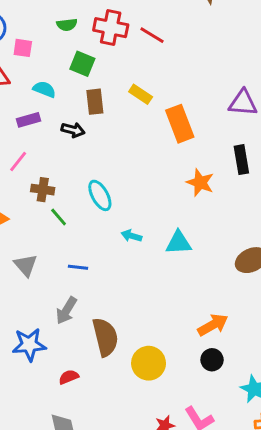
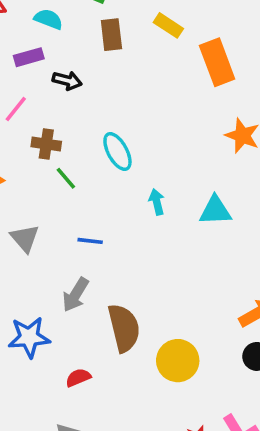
black arrow: (73, 130) -> (67, 81), moved
cyan arrow: (131, 236) -> (157, 202), turned 60

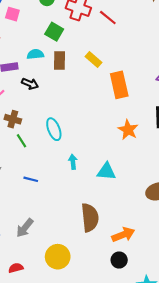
cyan semicircle: (48, 19) -> (35, 54), moved, turned -35
gray arrow: (75, 295) -> (25, 228), moved
brown semicircle: (124, 328) -> (90, 218), moved
yellow circle: (178, 361) -> (58, 257), moved
red semicircle: (78, 378) -> (16, 268), moved

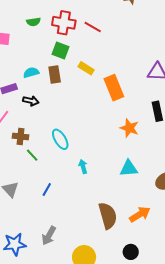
green square: (54, 32) -> (60, 50), moved
cyan triangle: (106, 171) -> (129, 168), moved
blue line: (31, 179) -> (47, 189), turned -64
orange arrow: (123, 235) -> (140, 214), moved
black circle: (119, 260) -> (131, 252), moved

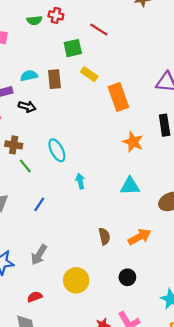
red cross: (64, 23) -> (56, 15), moved, size x0.6
green square: (60, 50) -> (73, 48), moved, turned -36
brown semicircle: (108, 216) -> (104, 236), size x0.6

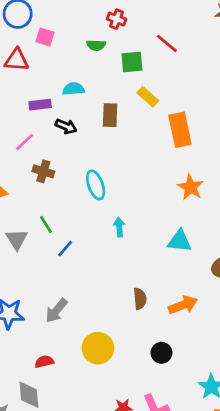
green semicircle: (34, 20) -> (96, 45), moved
brown rectangle: (54, 79) -> (110, 115), moved
green line: (25, 166) -> (46, 224), moved

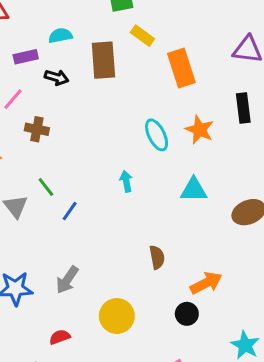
brown rectangle: (110, 115) -> (103, 60), size x1.4
cyan ellipse: (96, 185) -> (157, 135), moved
orange arrow: (183, 305) -> (206, 283), moved

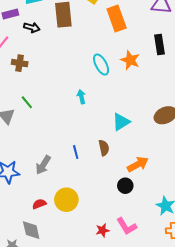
cyan triangle: (194, 190) -> (121, 122), moved, turned -30
blue line: (70, 211) -> (76, 152), moved, turned -48
yellow circle: (117, 316) -> (66, 200), moved

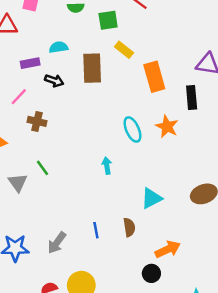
black rectangle: (159, 44) -> (192, 98), moved

